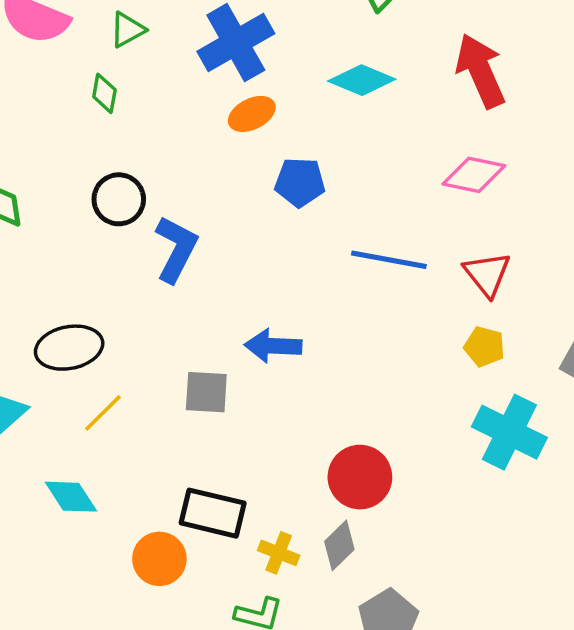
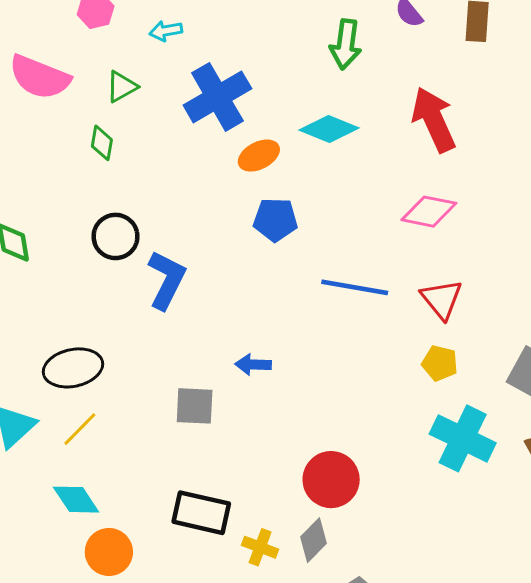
orange ellipse: (252, 114) -> (259, 156), moved
blue arrow: (273, 346) -> (253, 365), size x0.7
yellow line: (103, 413) -> (80, 429), moved
orange circle: (159, 559) -> (109, 552), moved

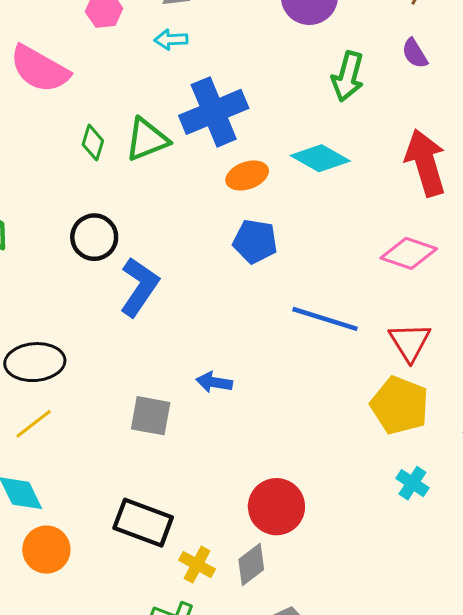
green triangle: (122, 87) -> (147, 139), moved, size x1.4
yellow pentagon: (440, 363) -> (400, 405), size x1.6
cyan cross: (463, 438) -> (412, 483), size x0.5

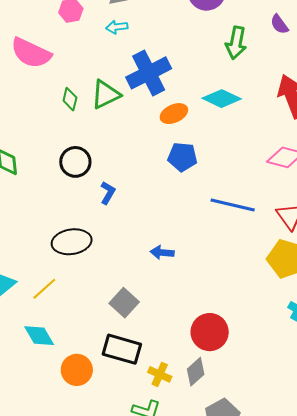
blue L-shape: (139, 287) -> (108, 193), size x0.6
black ellipse: (35, 362) -> (72, 242), moved
gray square: (151, 416) -> (124, 303), moved, turned 36
orange circle: (46, 550) -> (77, 370), moved

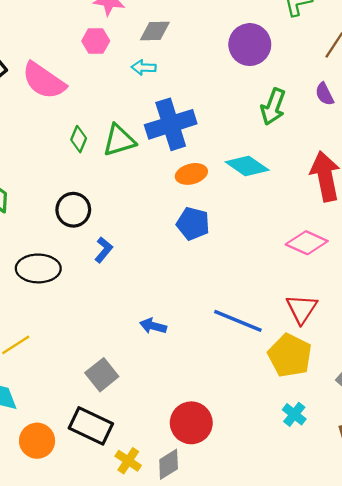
blue line: (233, 205) -> (238, 321), moved
black ellipse: (72, 242) -> (38, 268), moved

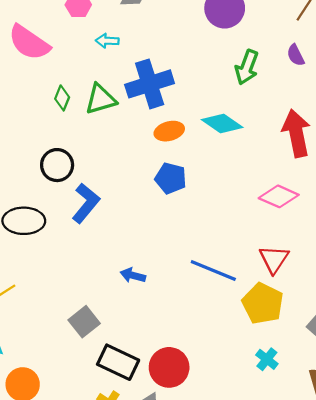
cyan arrow: (144, 68) -> (107, 41), moved
blue L-shape: (104, 250) -> (86, 203), size x1.6
black rectangle: (91, 426) -> (118, 362), moved

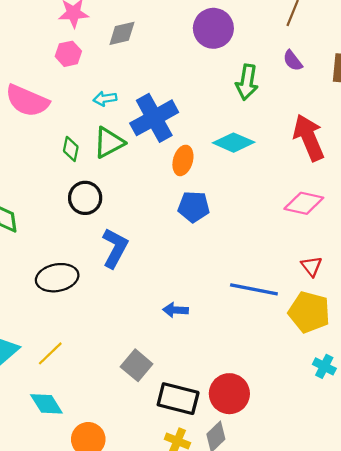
cyan arrow: (107, 41) -> (105, 99), moved
orange ellipse: (169, 131) -> (183, 160), turned -48
black circle: (57, 165) -> (85, 198), moved
red triangle: (274, 259) -> (311, 266), size x0.7

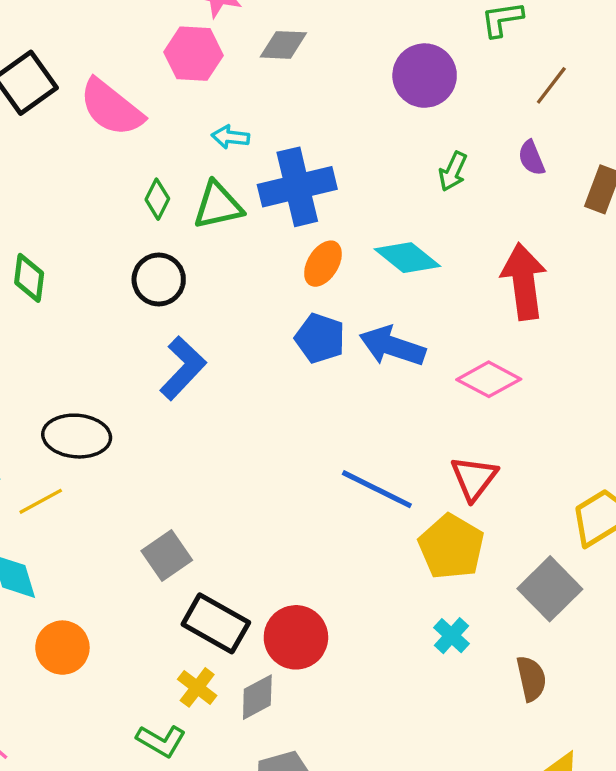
pink hexagon: (68, 54) -> (194, 54), size x1.4
green arrow: (247, 82) -> (453, 171), size x0.7
red triangle: (311, 266) -> (474, 478), size x1.4
black ellipse: (57, 278) -> (77, 436), moved
blue arrow: (175, 310) -> (392, 346), moved, size x1.6

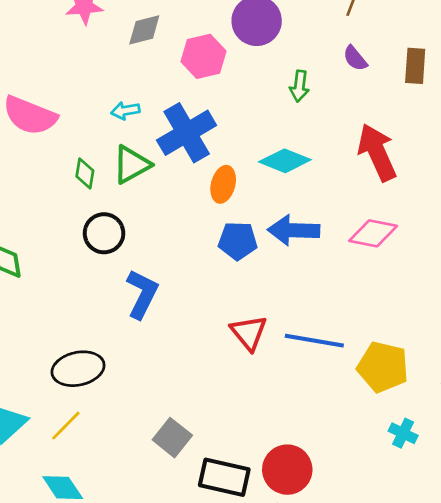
pink hexagon: (194, 54) -> (204, 56), moved
red triangle: (474, 478) -> (249, 333), moved

